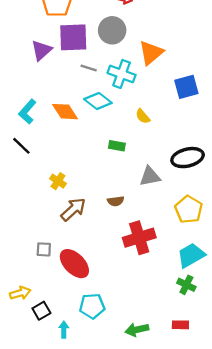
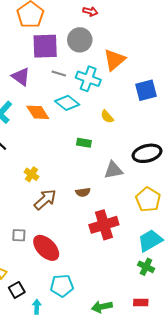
purple triangle: (41, 50) -> (21, 77), moved, turned -42

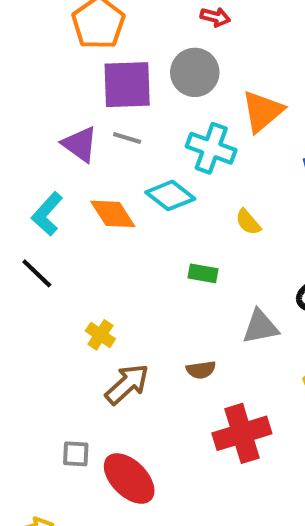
gray line: (59, 73) -> (127, 138), moved

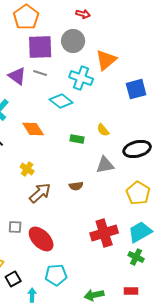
orange diamond: (113, 214) -> (33, 129), moved
yellow semicircle: (248, 222) -> (103, 130), moved
red cross: (242, 433) -> (104, 233), moved

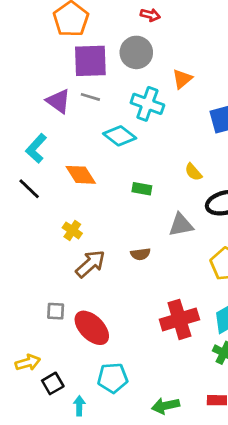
orange triangle: (106, 60) -> (182, 79), size x0.7
yellow semicircle: (103, 130) -> (193, 172), moved

